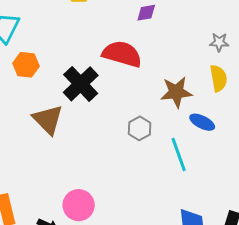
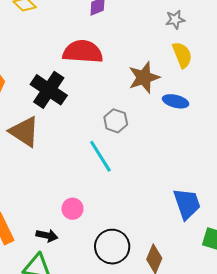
cyan line: (179, 154) -> (100, 156), moved
pink circle: (79, 205) -> (72, 209), size x0.7

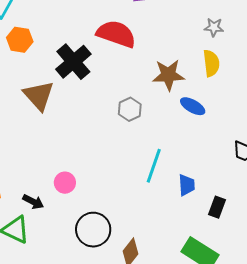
cyan line: (100, 156) -> (154, 166), moved, turned 36
blue trapezoid: (187, 204) -> (187, 185), moved, size x0.7

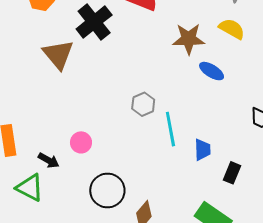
yellow semicircle: (211, 63) -> (232, 29), turned -56
gray hexagon: (130, 109) -> (143, 104), moved
cyan line: (154, 166) -> (170, 129), turned -32

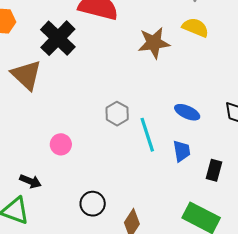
blue ellipse: (212, 71) -> (187, 112), moved
pink circle: (81, 142) -> (61, 144), moved
black circle: (107, 191) -> (93, 204), size x0.7

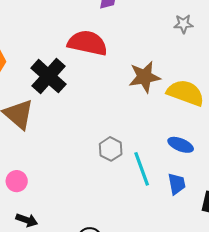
yellow semicircle: (195, 27) -> (185, 93), moved, size x1.4
pink circle: (61, 144) -> (17, 181), moved

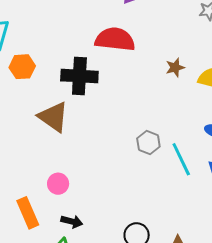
black cross: (48, 76) -> (79, 76), turned -33
brown star: (144, 77) -> (175, 67), size x0.6

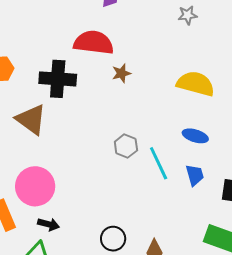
brown star: (175, 67) -> (121, 73), moved
pink circle: (58, 184) -> (35, 186), size x1.8

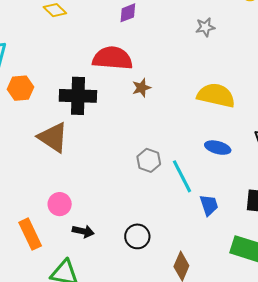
blue trapezoid: (195, 175) -> (209, 205), moved
pink circle: (35, 186) -> (60, 204), size x0.6
black arrow: (49, 224) -> (83, 231), moved
black circle: (113, 239) -> (137, 236), moved

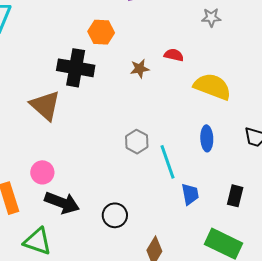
red semicircle: (112, 58) -> (174, 55), moved, size x0.5
orange hexagon: (21, 88) -> (101, 32), moved
blue ellipse: (218, 148) -> (207, 138), turned 65
black arrow: (83, 231) -> (62, 203), size x1.6

